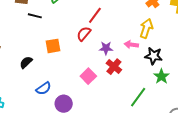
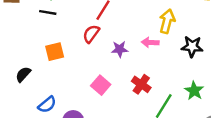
black line: (35, 16) -> (48, 12), moved
black star: (154, 56) -> (192, 47), moved
red cross: (114, 67) -> (141, 84), moved
green star: (161, 76) -> (194, 91), moved

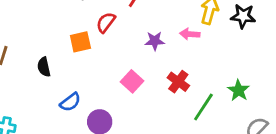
red semicircle: (91, 34) -> (106, 22), moved
black star: (192, 47) -> (243, 16), moved
black semicircle: (23, 74) -> (44, 67), turned -56

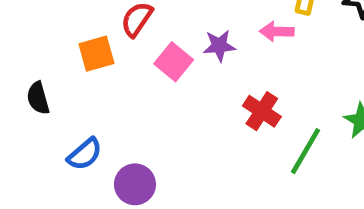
pink square: (132, 81) -> (174, 62), moved

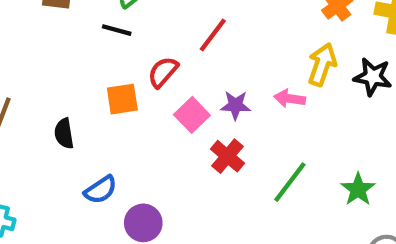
red cross: (262, 111) -> (227, 156), moved
green line: (305, 151) -> (290, 182), moved

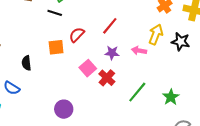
red line: (213, 35) -> (110, 26), moved
pink square: (192, 115) -> (88, 68), moved
blue semicircle: (101, 190) -> (12, 88), moved, turned 63

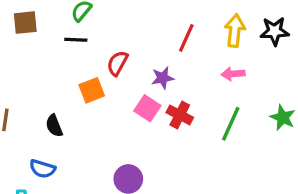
red line: (110, 26) -> (186, 38), moved
pink arrow: (139, 51) -> (233, 74), moved
purple star: (112, 53) -> (163, 78), moved

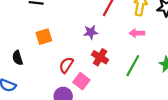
red semicircle: (117, 63) -> (66, 65), moved
pink square: (147, 108) -> (81, 81), moved

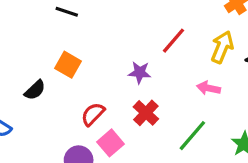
orange square: (44, 37) -> (68, 65), turned 35
black semicircle: (17, 58) -> (35, 90), moved, turned -128

